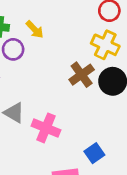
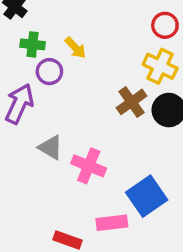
blue square: (94, 153) -> (147, 196), size x1.6

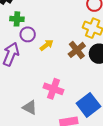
yellow arrow: (75, 48) -> (47, 45), moved, turned -80
gray triangle: (50, 147) -> (30, 107), moved

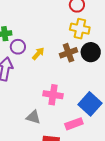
brown cross: (77, 50) -> (69, 53), turned 30

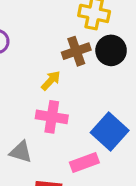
yellow arrow: (38, 54) -> (51, 81), moved

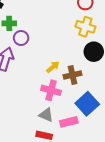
brown cross: (76, 51) -> (73, 75), moved
gray triangle: (21, 152) -> (46, 115), moved

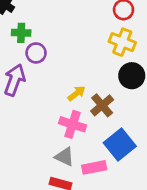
brown cross: (73, 75) -> (102, 105), turned -30

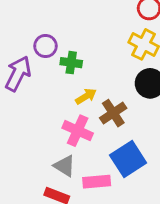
green cross: (21, 33) -> (71, 63), moved

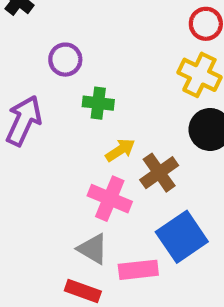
purple circle: (45, 46) -> (65, 60), moved

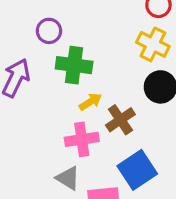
green cross: (98, 103) -> (74, 65), size x1.5
pink cross: (110, 199) -> (82, 139), turned -32

